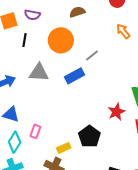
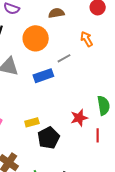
orange arrow: (123, 31) -> (87, 39), moved
yellow rectangle: (64, 148) -> (32, 122), moved

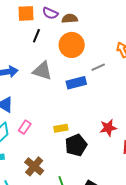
brown semicircle: (56, 13) -> (70, 19), moved

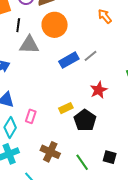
gray line: (98, 67) -> (90, 56), moved
gray triangle: (42, 71) -> (29, 45), moved
red star: (108, 128) -> (99, 90), moved

